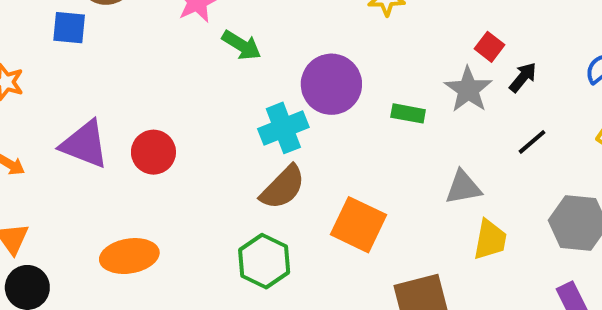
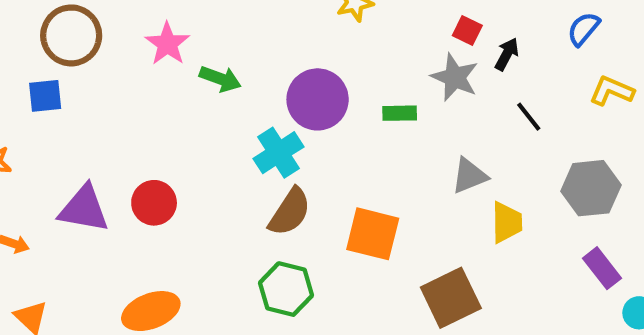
black line: (532, 142) -> (529, 117), turned -76

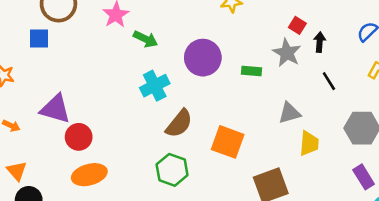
black arrow: (507, 54) -> (320, 42), turned -30
cyan cross: (278, 153) -> (155, 86), moved
red circle: (154, 203) -> (79, 137), moved

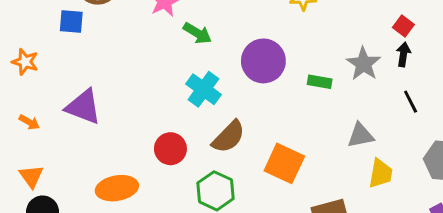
red square: (297, 25) -> (403, 26), moved
cyan cross: (155, 86) -> (204, 89), turned -32
red circle: (79, 137) -> (170, 149), moved

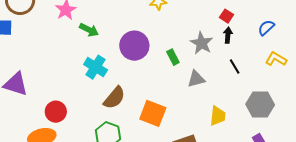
green rectangle: (320, 82) -> (173, 57), turned 56
gray triangle: (361, 135) -> (196, 79), moved
red circle: (170, 149) -> (56, 112), moved

